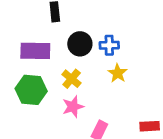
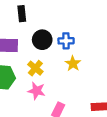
pink star: (73, 107) -> (37, 91), turned 30

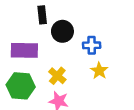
black circle: (42, 40) -> (62, 31), moved

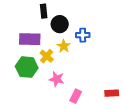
yellow star: (99, 71) -> (64, 46), moved
yellow cross: (57, 76) -> (47, 56), moved

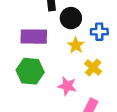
yellow cross: (47, 56) -> (93, 67), moved

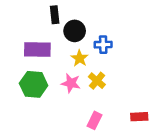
pink star: (67, 86) -> (71, 83), moved

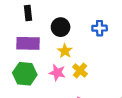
black rectangle: (55, 15) -> (28, 13), moved
blue cross: (103, 45) -> (100, 28), moved

